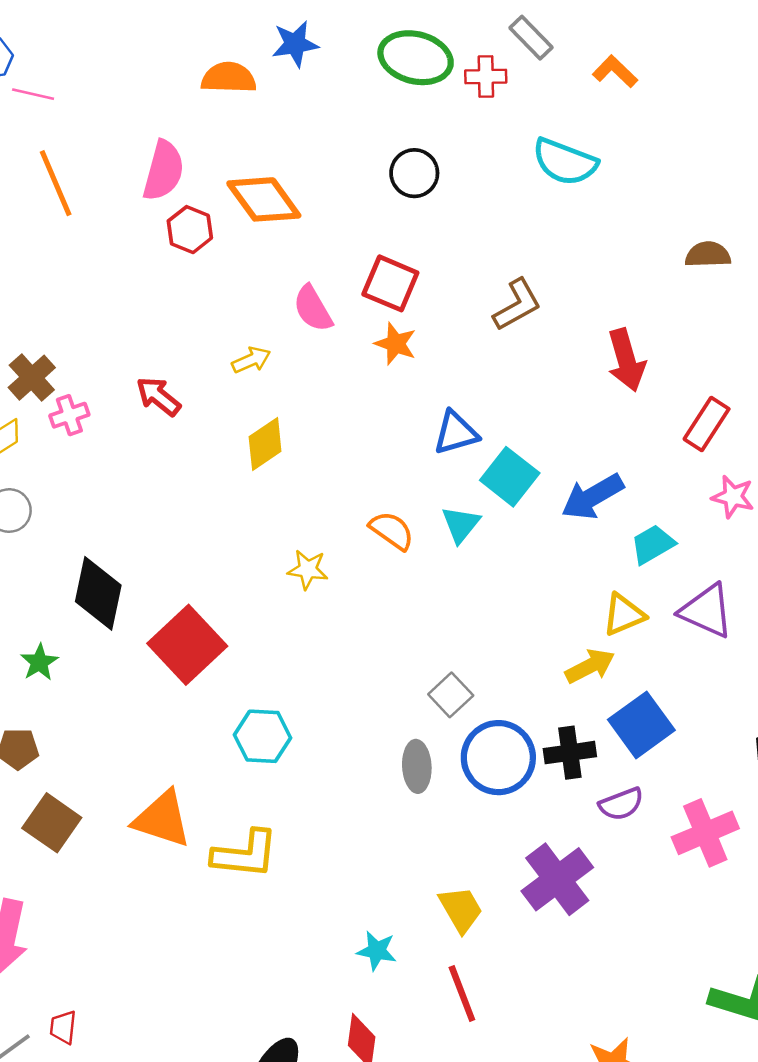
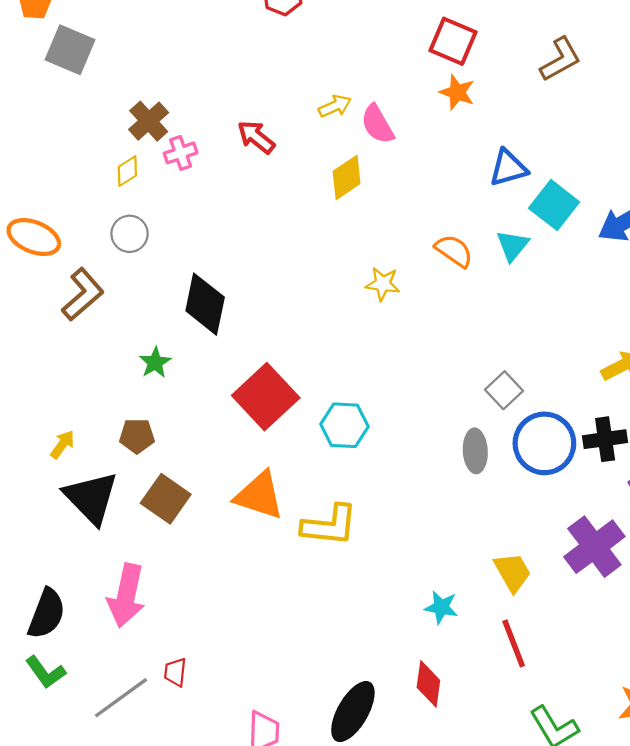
pink semicircle: (313, 309) -> (377, 124), moved
red square: (187, 645) -> (266, 397), moved

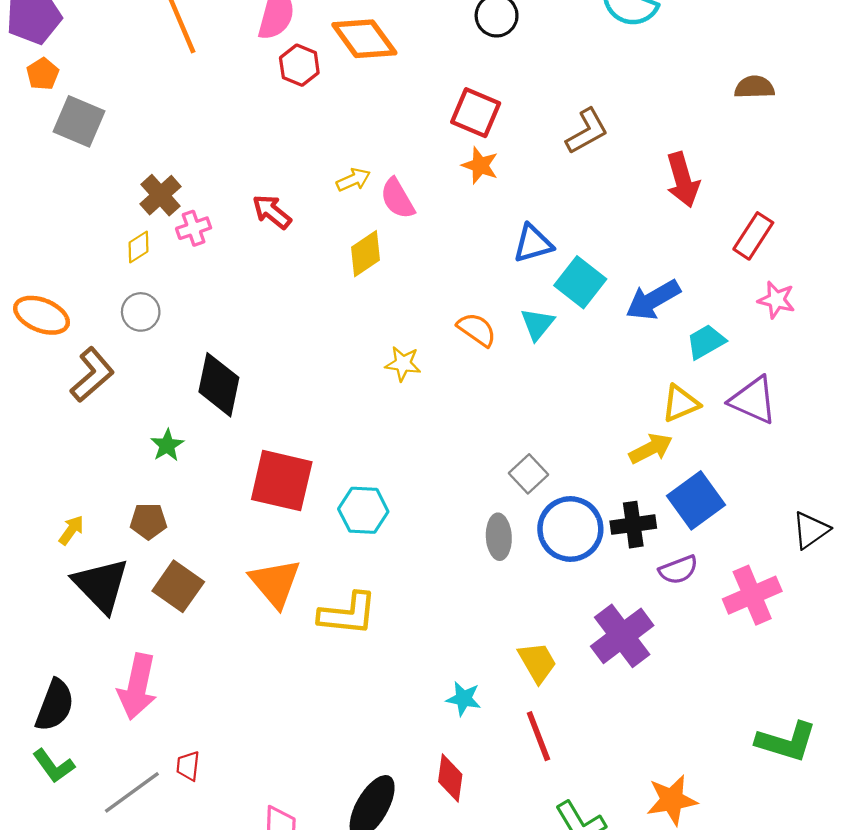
red square: (266, 397) -> (282, 481), turned -34
orange triangle: (259, 496) -> (275, 583), turned 32

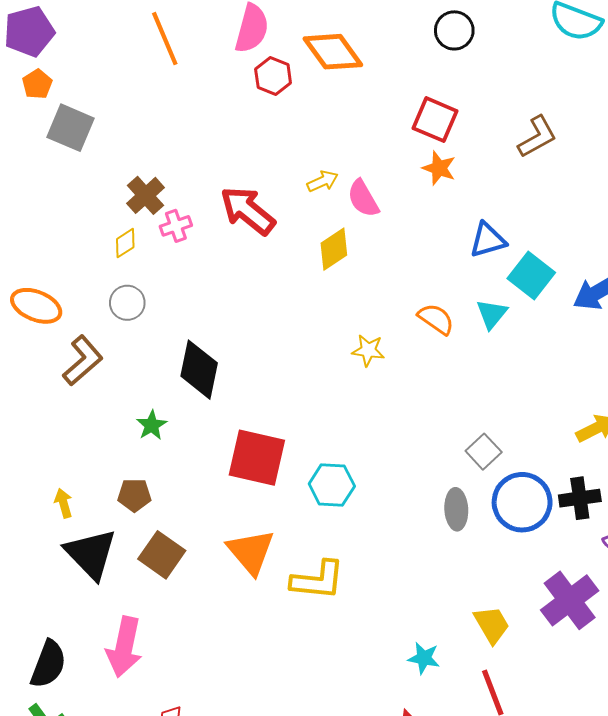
red arrow: (272, 212) -> (248, 211), size x1.5
yellow arrow: (71, 530) -> (64, 503), turned -52

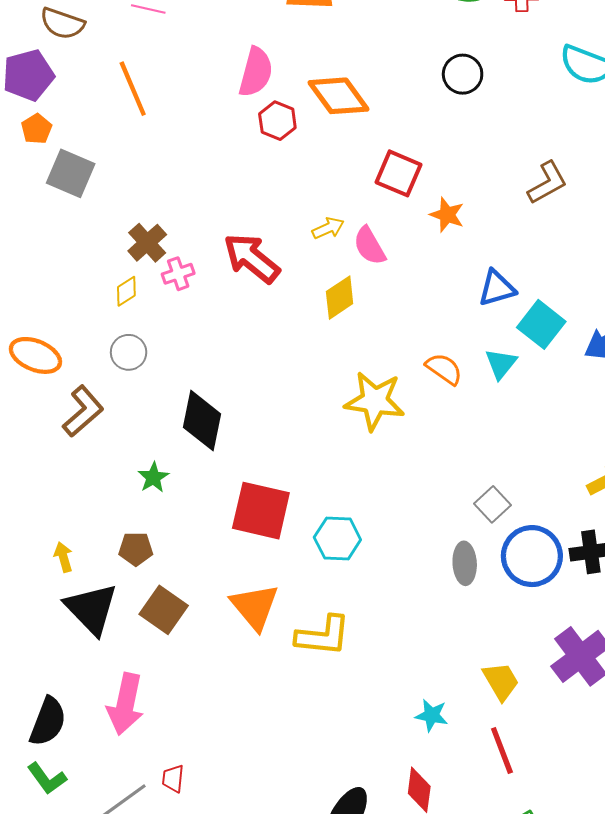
orange line: (165, 39) -> (133, 89), moved
red square: (435, 120) -> (398, 173), moved
yellow star: (368, 350) -> (375, 401), size x1.8

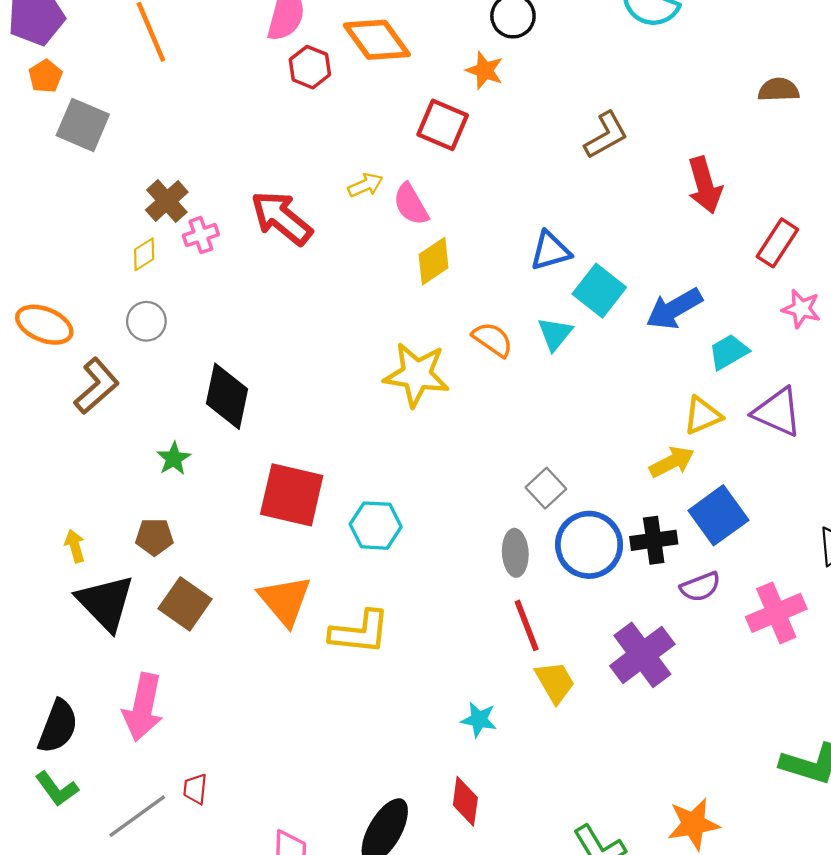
orange star: (447, 215) -> (485, 70), moved
yellow diamond: (340, 298) -> (434, 261), moved
red line: (502, 750) -> (527, 625), moved

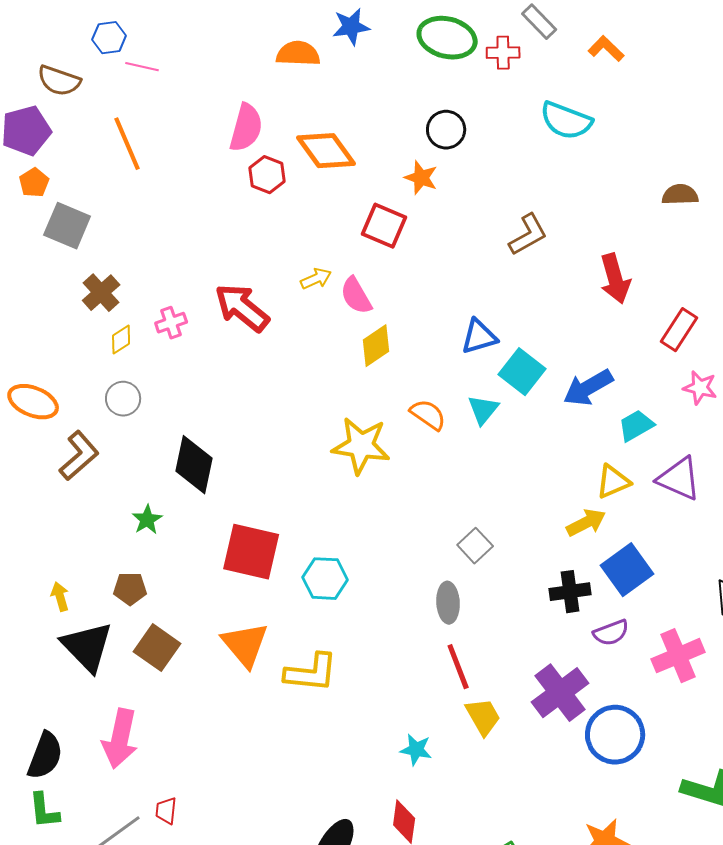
brown cross: (167, 201) -> (101, 293), moved
blue circle: (589, 545) -> (615, 735), moved
green L-shape: (57, 789) -> (44, 811), turned 30

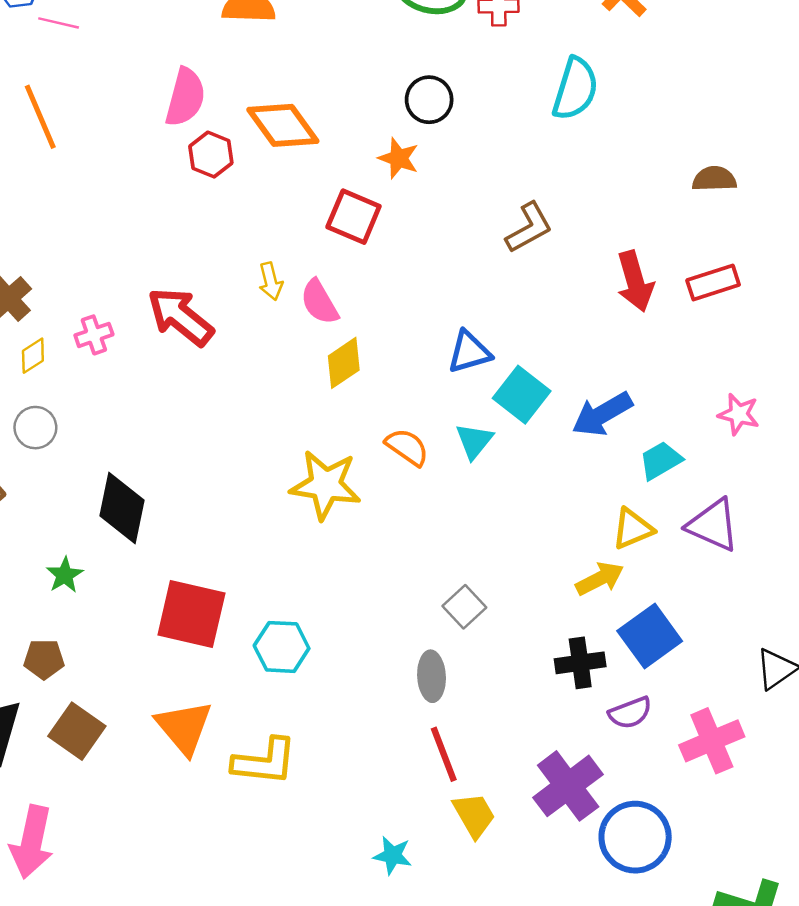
cyan semicircle: (566, 121) -> (575, 89), turned -94
yellow arrow: (316, 279) -> (271, 281), turned 100
red rectangle: (679, 330) -> (713, 283), moved, turned 39

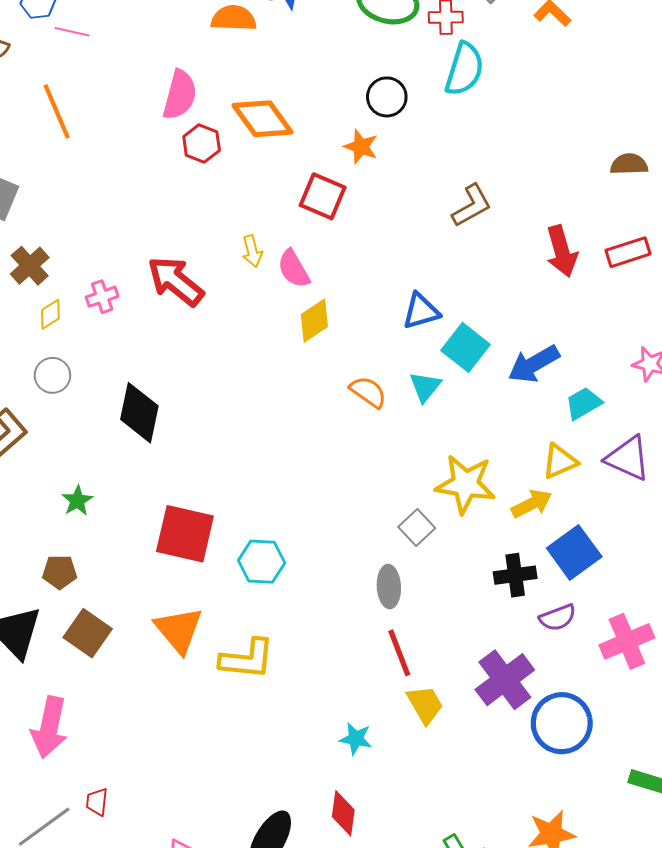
cyan semicircle: (575, 89) -> (464, 69), moved
yellow star: (325, 485) -> (465, 484), moved
black diamond: (122, 508) -> (139, 413), moved

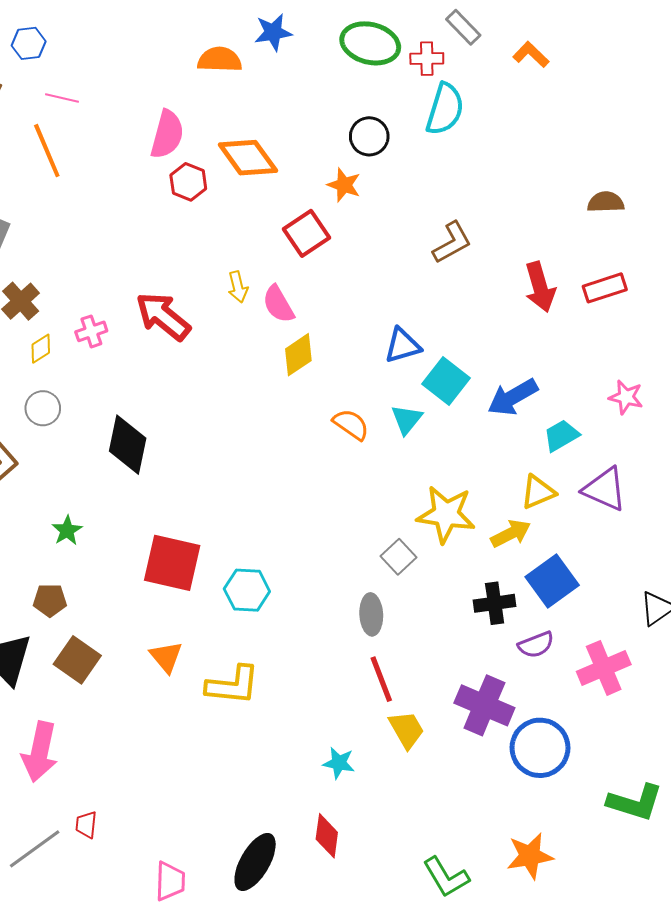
pink line: (72, 32) -> (62, 98), moved
red square: (323, 196) -> (307, 233), turned 33
orange triangle: (179, 630) -> (166, 657), size x0.7
purple cross: (505, 680) -> (484, 705), turned -30

